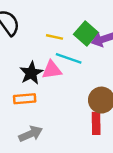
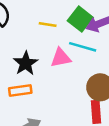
cyan line: (69, 58) -> (83, 47), moved
pink triangle: (52, 70) -> (61, 58), moved

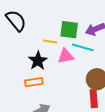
green square: (80, 19) -> (69, 30), moved, turned -30
yellow line: (48, 24) -> (50, 41), moved

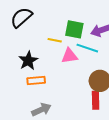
black semicircle: (16, 21) -> (21, 17), turned -95
black star: (38, 61) -> (28, 61), moved

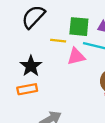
black semicircle: (21, 17) -> (33, 17), moved
orange rectangle: (36, 81) -> (27, 89), moved

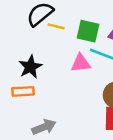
yellow line: (58, 41) -> (56, 26), moved

